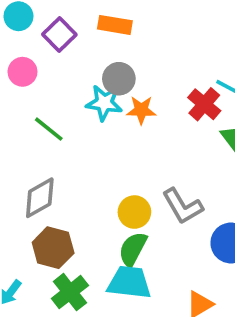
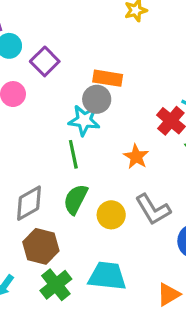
orange rectangle: (115, 25) -> (108, 78), moved
orange star: (141, 110) -> (136, 157), moved, turned 30
green line: (49, 129) -> (73, 154), moved, turned 40
green semicircle: (133, 249) -> (76, 199), moved

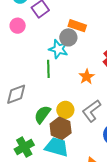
green semicircle: (76, 199) -> (42, 114), moved
gray L-shape: (153, 209) -> (92, 111), turned 75
brown hexagon: (41, 246) -> (61, 128), moved

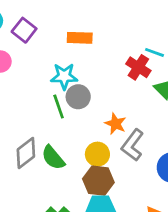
gray circle: (68, 37) -> (78, 97), moved
orange star: (87, 77) -> (116, 124), moved
green semicircle: (42, 114) -> (53, 158), moved, turned -60

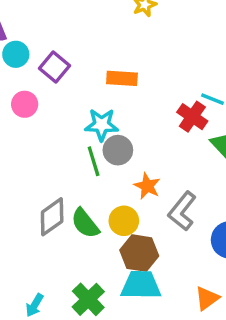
orange star: (116, 124) -> (147, 186), moved
yellow circle: (97, 154) -> (124, 221), moved

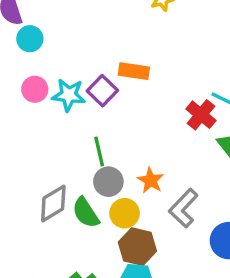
purple square: (55, 67) -> (102, 91), moved
cyan star: (102, 125) -> (69, 95), moved
gray circle: (118, 150) -> (108, 182), moved

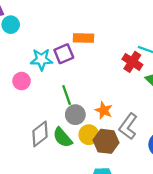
pink circle: (35, 89) -> (22, 81), moved
purple square: (102, 91) -> (64, 54), turned 30
brown hexagon: (137, 247) -> (106, 141), moved

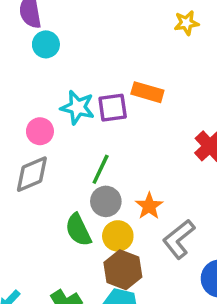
green line: (67, 95) -> (101, 169), turned 30
gray diamond: (40, 134) -> (32, 174), moved
brown hexagon: (106, 141) -> (123, 270), moved

